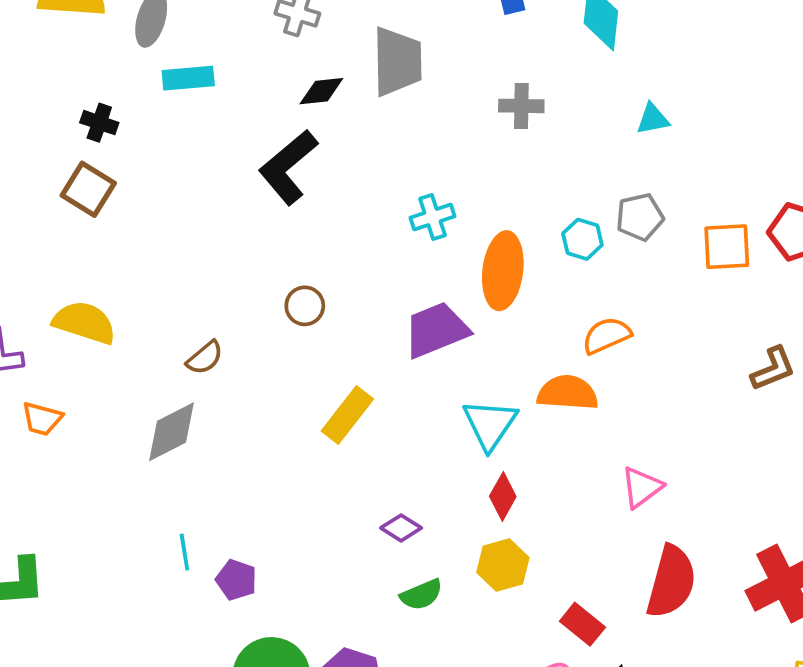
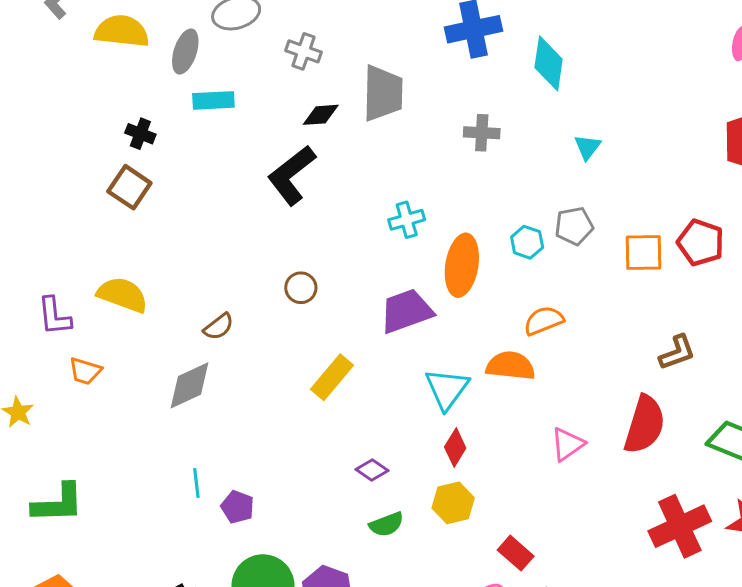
cyan triangle: (653, 119) -> (587, 147), turned -44
red semicircle: (671, 582) -> (645, 425), moved

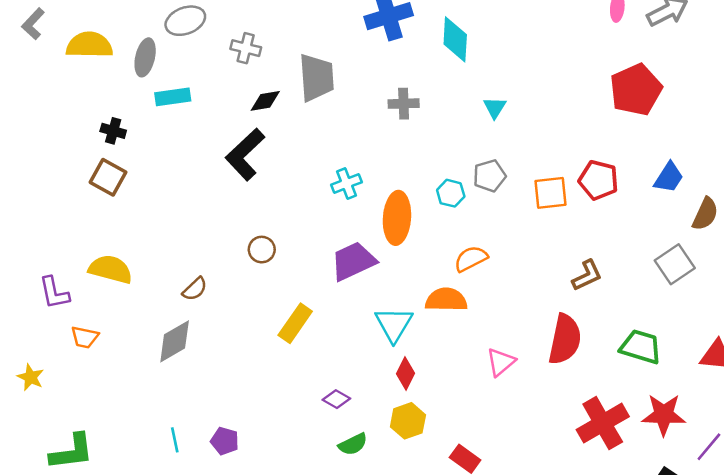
cyan line: (196, 483) -> (175, 440), moved

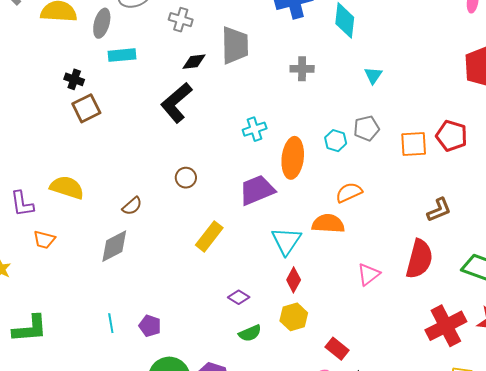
brown square: (108, 177) -> (86, 108), moved, turned 32

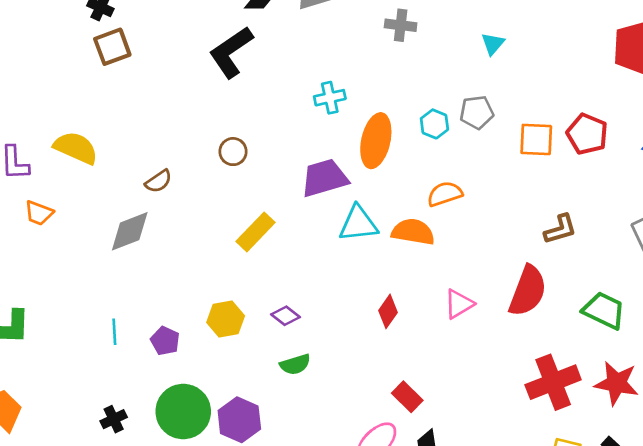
cyan triangle: (286, 241) -> (358, 224), moved, turned 44
red diamond: (294, 280) -> (388, 311), moved
yellow hexagon: (294, 317) -> (226, 319), moved

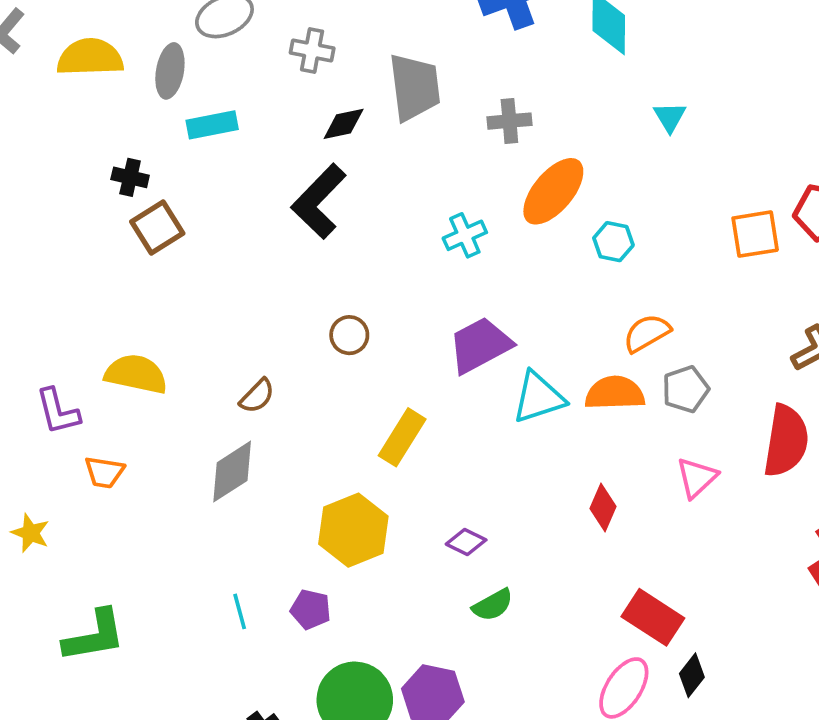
gray cross: (401, 25) -> (509, 121), moved
gray pentagon: (477, 112) -> (686, 389), moved
orange ellipse: (376, 141) -> (553, 191), moved, turned 39
yellow hexagon: (226, 319) -> (353, 530), moved, size x1.4
red rectangle: (407, 397) -> (653, 617), size x1.4

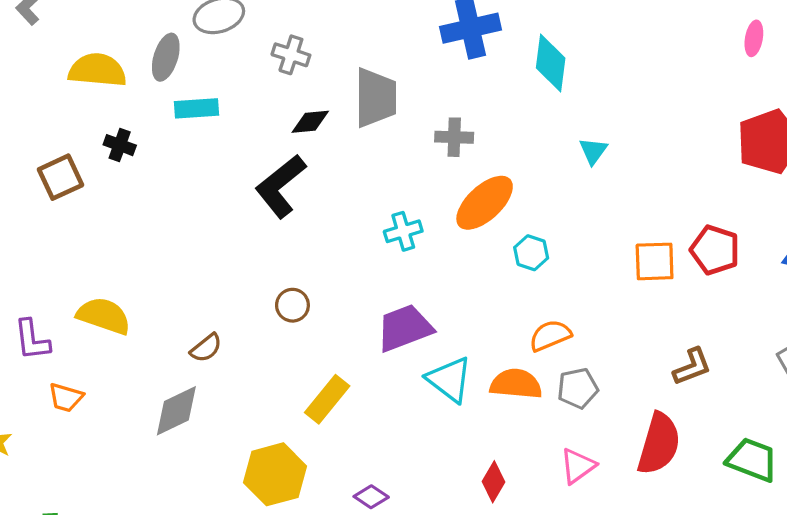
yellow semicircle: (90, 57) -> (97, 70), moved
brown square: (157, 227) -> (60, 177), moved
cyan triangle: (538, 397) -> (449, 379), turned 48

